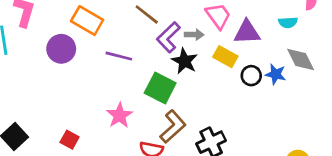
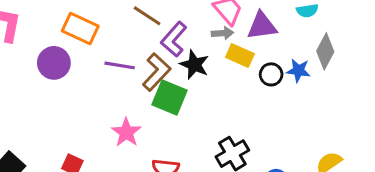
gray arrow: (194, 35) -> (222, 33), moved
gray diamond: (301, 59) -> (325, 51), turned 60
brown L-shape: (173, 127) -> (156, 72), moved

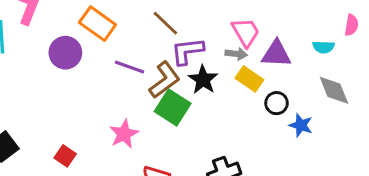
purple L-shape: (174, 39) -> (187, 51), turned 32
gray diamond: (325, 51) -> (334, 90), turned -60
blue star: (298, 71) -> (301, 125), moved

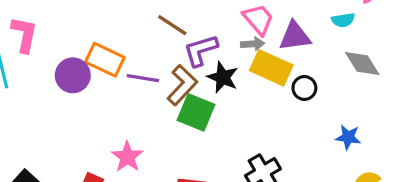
orange rectangle: (97, 24) -> (105, 60), moved
yellow rectangle: (249, 79) -> (271, 68), size x1.4
blue star: (301, 125) -> (348, 137), moved
pink star: (124, 134) -> (127, 157), moved

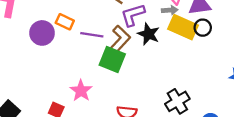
orange rectangle: (105, 60) -> (65, 22), size x0.7
black circle: (304, 88) -> (203, 28), moved
green square: (196, 112) -> (112, 60), moved

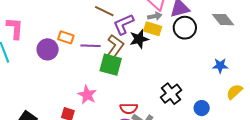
yellow rectangle: (183, 27) -> (153, 29), moved, size x0.7
black circle: (203, 28) -> (185, 28), size x1.5
black star: (149, 34) -> (139, 39), turned -30

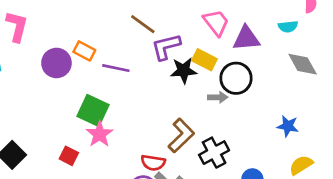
gray arrow: (155, 16) -> (218, 97), moved
black circle: (185, 28) -> (236, 78), moved
brown L-shape: (115, 47) -> (181, 135), moved
green square: (111, 65) -> (93, 111), moved

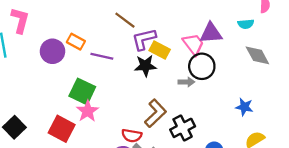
pink trapezoid: (216, 23) -> (193, 44), moved
yellow rectangle: (204, 60) -> (160, 50), moved
black star: (184, 70) -> (145, 66), moved
red square: (69, 156) -> (62, 129), size x1.6

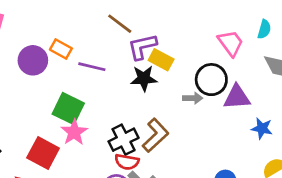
cyan semicircle: (246, 24) -> (264, 29), turned -70
purple triangle: (211, 33) -> (237, 97), moved
pink trapezoid: (193, 44) -> (231, 43), moved
black cross: (183, 128) -> (124, 140), moved

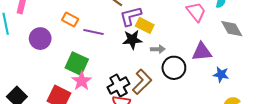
purple circle: (33, 60) -> (40, 39), moved
black circle: (211, 80) -> (174, 68), moved
gray arrow: (193, 98) -> (158, 49), moved

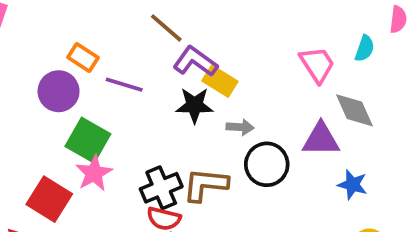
purple L-shape: (131, 16) -> (195, 61), turned 45
gray diamond: (232, 29) -> (354, 110), moved
purple circle: (40, 39) -> (59, 91), moved
brown L-shape: (142, 82) -> (205, 185), turned -135

